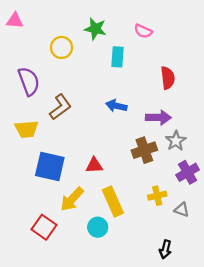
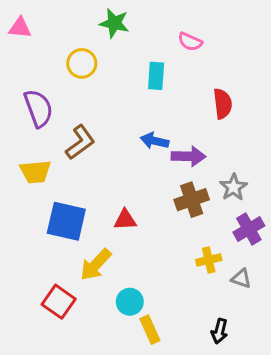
green star: (95, 29) -> (114, 23), moved
purple arrow: (158, 117) -> (189, 156), moved
yellow rectangle: (113, 202) -> (150, 330), moved, size x0.7

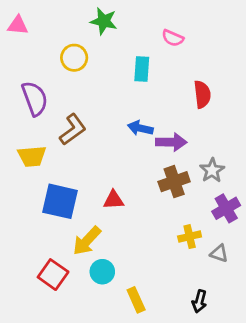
cyan circle: (130, 302) -> (102, 272), moved

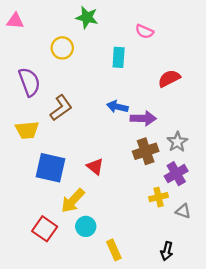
red semicircle: (202, 94) -> (169, 78), turned -110
red triangle: (114, 200) -> (95, 167), turned 42
purple cross: (226, 208) -> (176, 174), moved

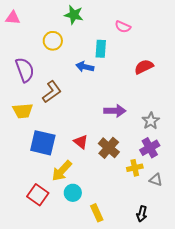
blue arrow: (117, 107) -> (85, 67), moved
purple arrow: (143, 118) -> (115, 111), moved
brown cross: (146, 151) -> (109, 148), moved, turned -30

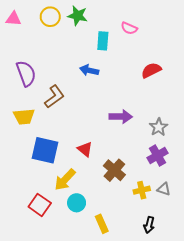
yellow circle: (53, 41) -> (50, 17), moved
cyan rectangle: (101, 49) -> (103, 41), moved
brown cross: (109, 148) -> (114, 170), moved
yellow cross: (135, 168) -> (142, 190), moved

